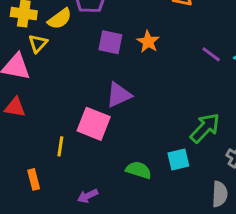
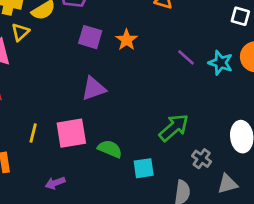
pink square: (94, 124) -> (71, 133), moved, turned -36
cyan square: (178, 160) -> (144, 168), moved
green semicircle: (139, 170) -> (110, 149), moved

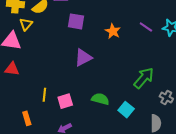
orange star: (127, 40) -> (113, 31), moved
pink square: (71, 133) -> (65, 101), moved, size x0.7
cyan square: (144, 168) -> (126, 110), turned -35

